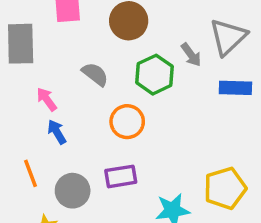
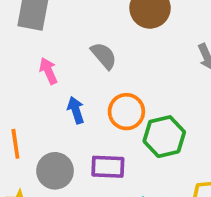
green hexagon: (154, 75) -> (164, 137), moved
blue arrow: (57, 132) -> (76, 110), moved

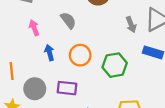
green hexagon: (164, 137) -> (115, 65), moved

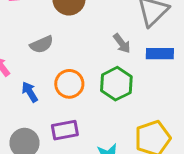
gray semicircle: (68, 20) -> (42, 44), turned 120
gray arrow: (131, 25) -> (122, 43), moved

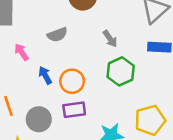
gray arrow: (122, 43) -> (110, 39), moved
orange circle: (69, 84) -> (72, 81), moved

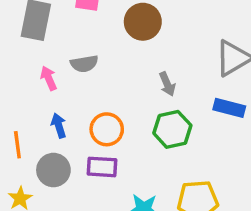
gray semicircle: (57, 35) -> (84, 64), moved
blue arrow: (45, 75) -> (59, 126), moved

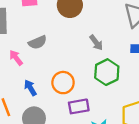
purple rectangle: (102, 167) -> (79, 106), moved

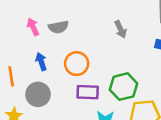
gray semicircle: (38, 42) -> (58, 27), moved
green hexagon: (107, 72) -> (124, 87), moved

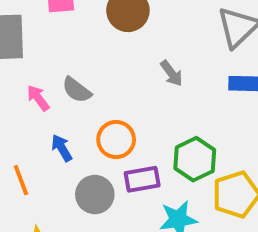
gray semicircle: (58, 27) -> (77, 90), turned 60
gray circle: (38, 94) -> (95, 195), moved

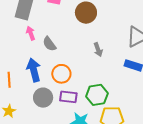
pink arrow: (38, 98) -> (31, 33), moved
blue arrow: (62, 148) -> (34, 70), size x1.6

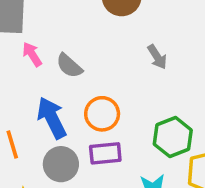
purple rectangle: (68, 97) -> (105, 153), moved
gray circle: (43, 98) -> (61, 164), moved

